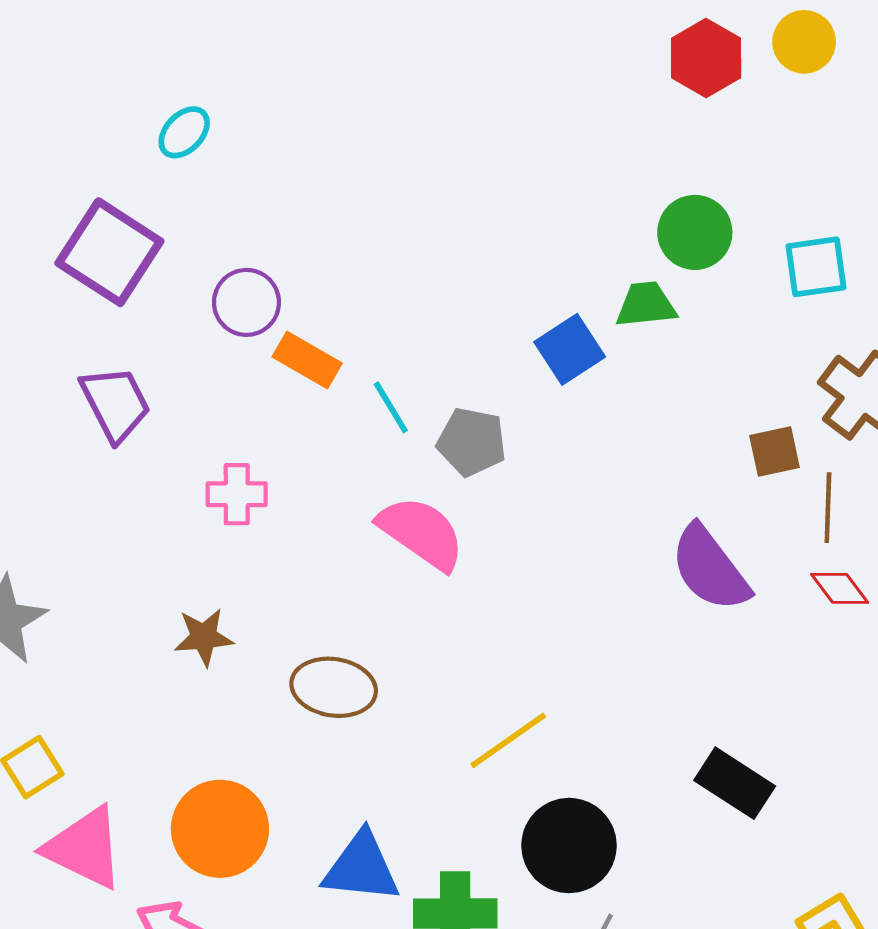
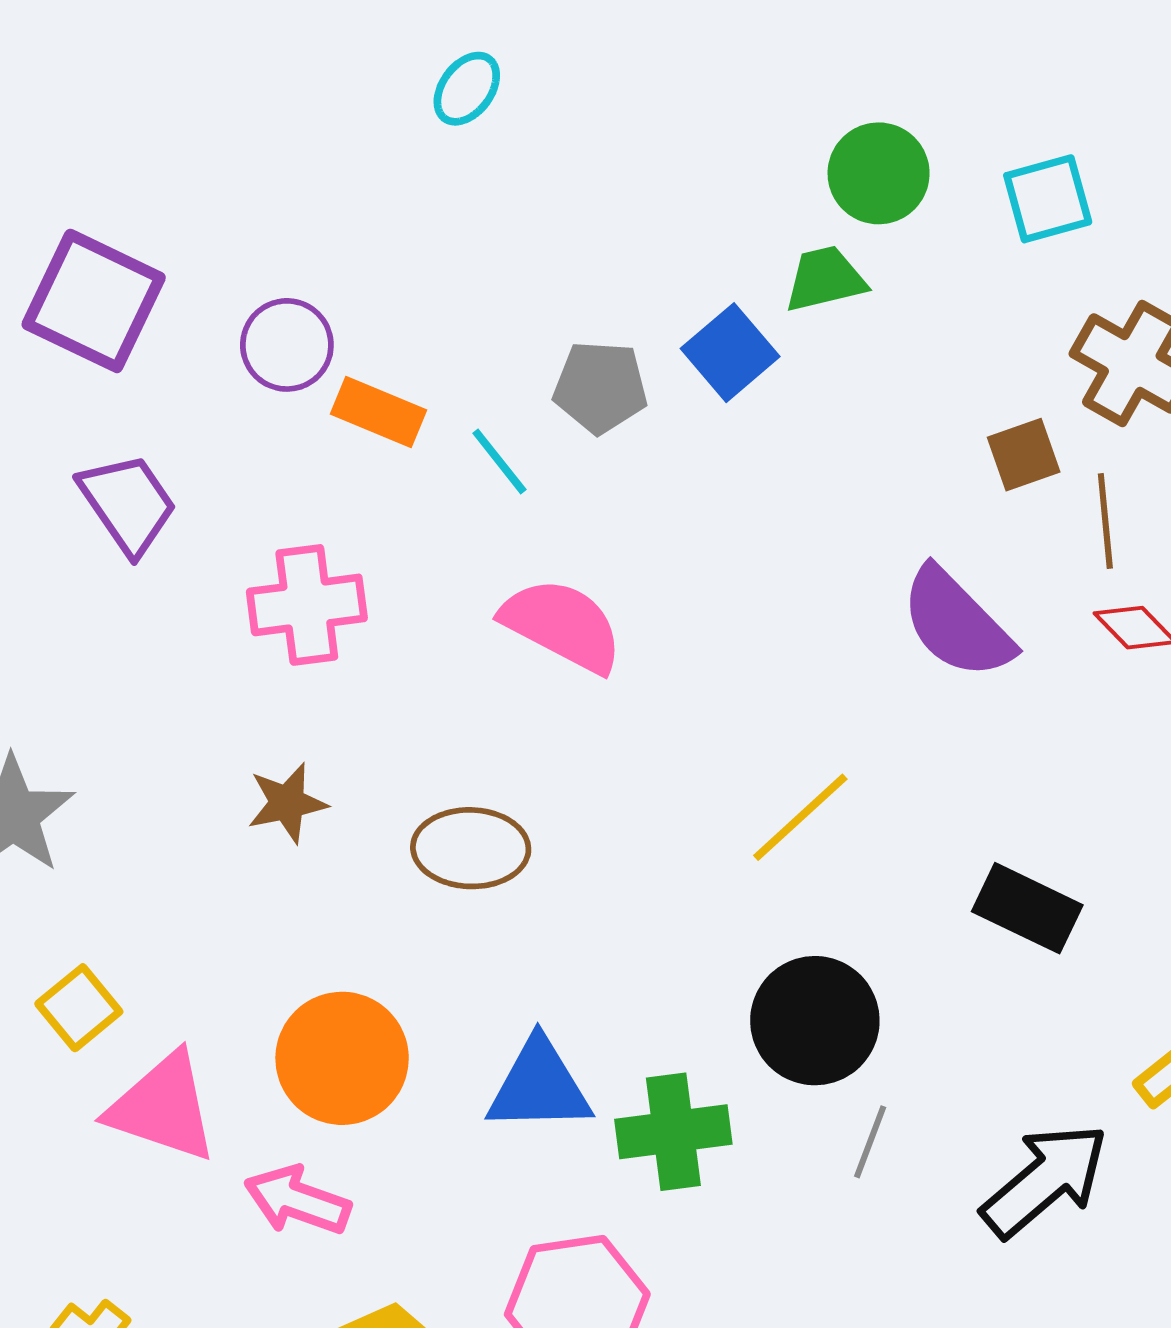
cyan ellipse: (184, 132) -> (467, 89), moved
gray pentagon: (472, 442) -> (600, 387), moved
pink cross: (237, 494) -> (307, 605), size x1.4
yellow line: (508, 740) -> (800, 817), moved

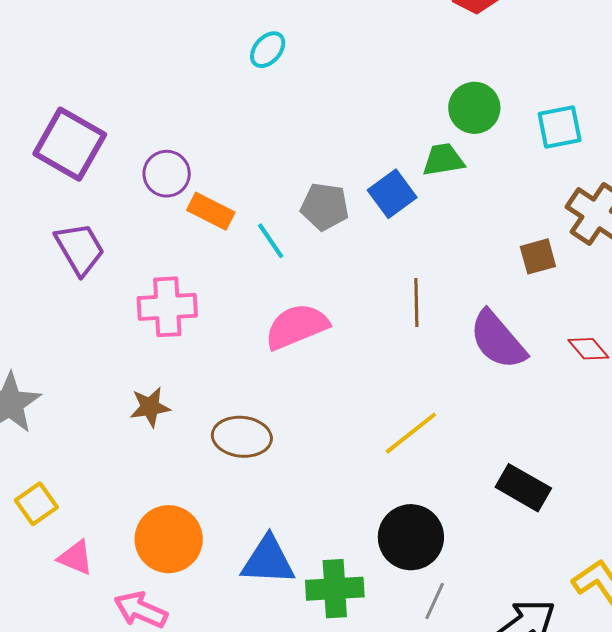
brown line: (1105, 521) -> (416, 303), moved
pink semicircle: (562, 625) -> (297, 326), turned -54
pink triangle: (163, 1107) -> (76, 558), size x0.6

